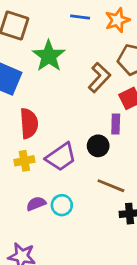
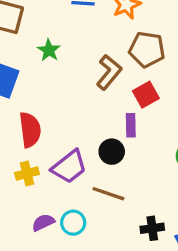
green star: (49, 56) -> (49, 50), size x0.6
brown line: (111, 186) -> (108, 194), moved

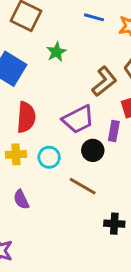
purple trapezoid: (69, 167) -> (78, 119), moved
purple semicircle: (43, 222) -> (21, 199), turned -102
cyan circle: (73, 223) -> (49, 157), moved

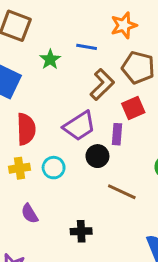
blue line: (94, 17) -> (87, 47), moved
brown line: (83, 186) -> (122, 192), moved
black cross: (114, 224) -> (81, 231), moved

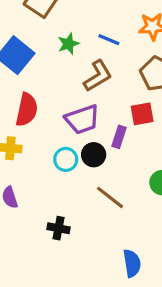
brown L-shape: (102, 85) -> (98, 76), moved
cyan circle: (54, 168) -> (66, 159), moved

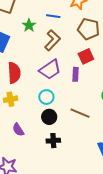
black circle: (94, 155) -> (49, 117), moved

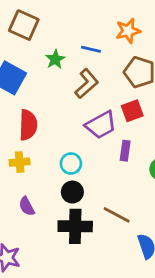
purple trapezoid: (50, 70) -> (101, 125), moved
purple rectangle: (76, 74) -> (125, 151), moved
brown line: (80, 113) -> (117, 215), moved
black cross: (53, 141) -> (75, 226), size x1.6

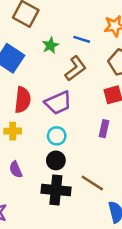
purple trapezoid: (101, 125) -> (58, 103), moved

